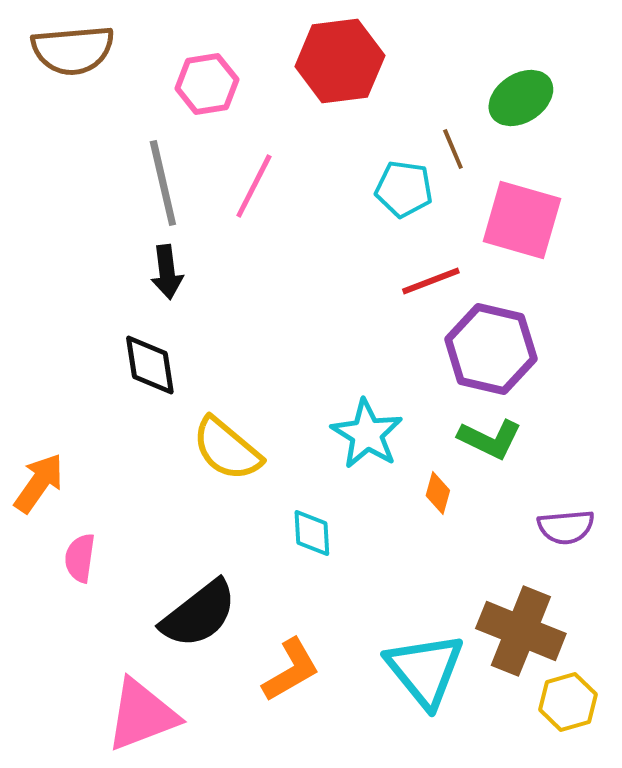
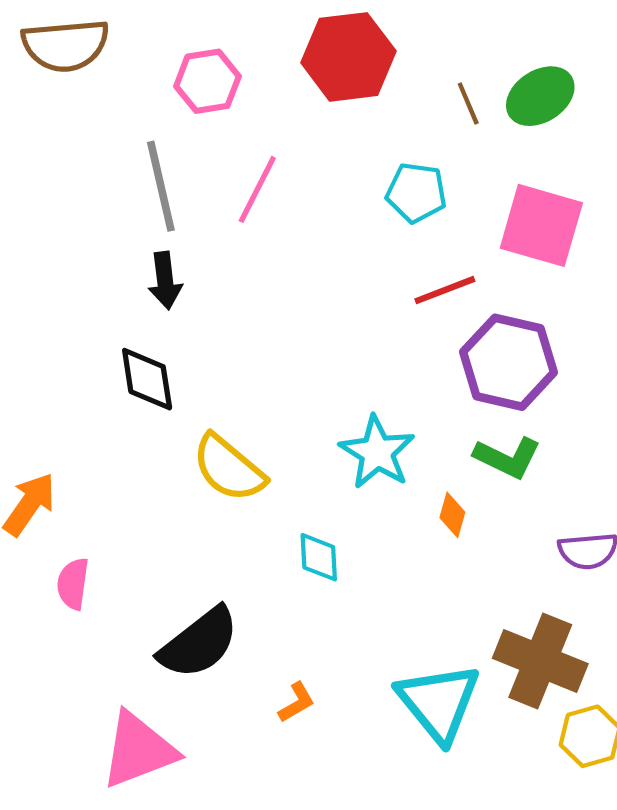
brown line: (453, 149) -> (468, 104), moved
orange L-shape: (291, 670) -> (297, 702), size x0.6

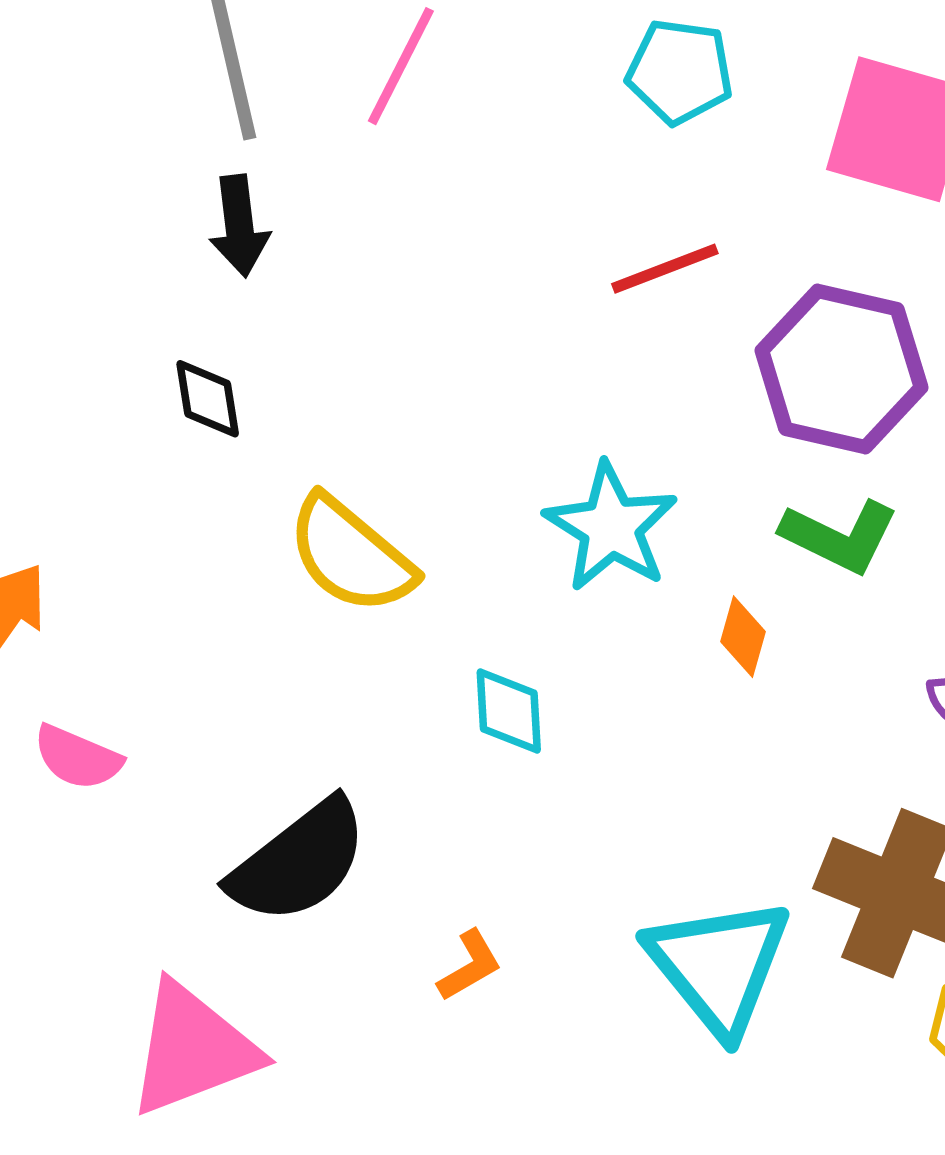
red line: (445, 290) -> (665, 269), moved
black diamond: (147, 379) -> (208, 399), size x0.7
pink semicircle: (73, 584) -> (78, 757), turned -75

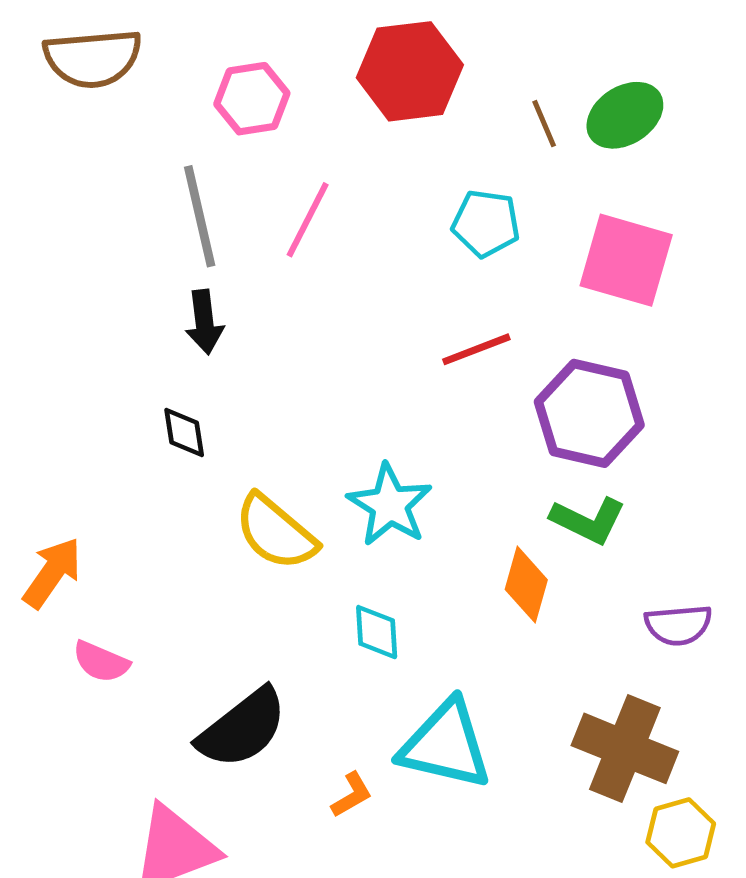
cyan star: (611, 527) -> (390, 505), moved
orange diamond: (743, 637) -> (526, 585), size x1.5
cyan triangle: (719, 966) -> (446, 745), moved, turned -38

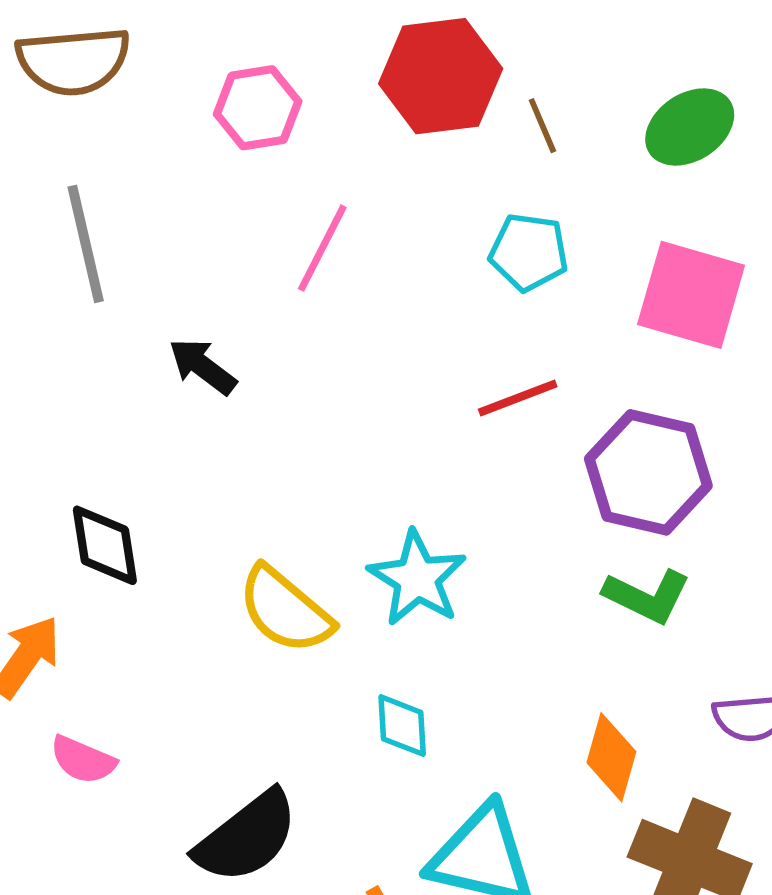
brown line: (544, 124) -> (542, 126), moved
gray line: (200, 216) -> (86, 244), moved
black arrow: (204, 322) -> (203, 366), turned 134
black diamond: (184, 432) -> (105, 545), moved, size x1.4
orange diamond: (526, 585) -> (611, 757), moved

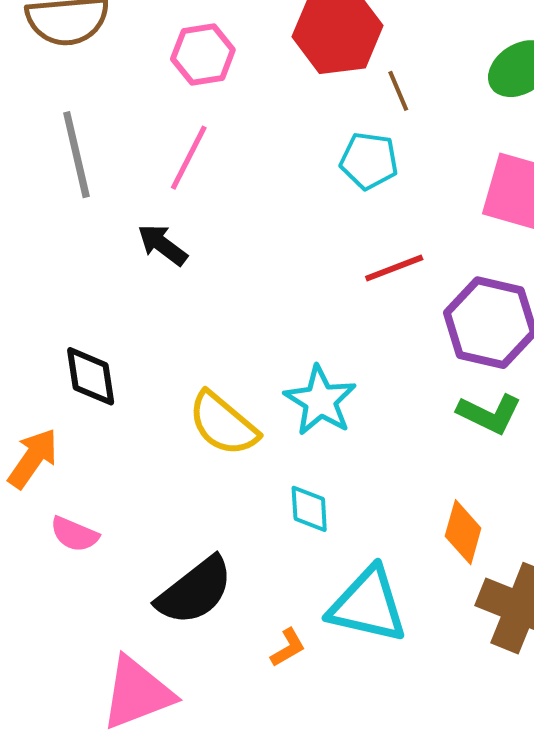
brown line: (542, 126) -> (398, 91), moved
pink line: (322, 248) -> (189, 158), moved
cyan pentagon: (529, 252) -> (369, 161), moved

